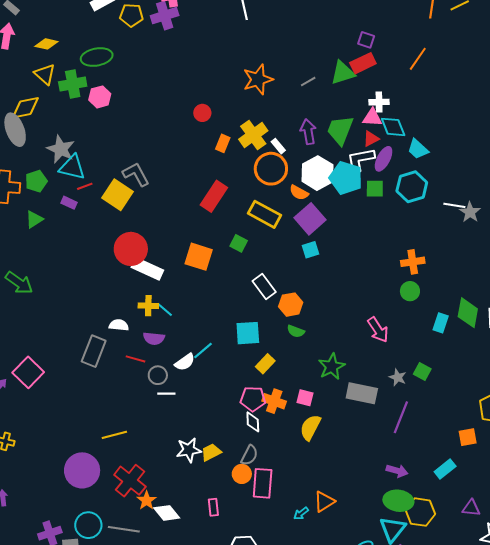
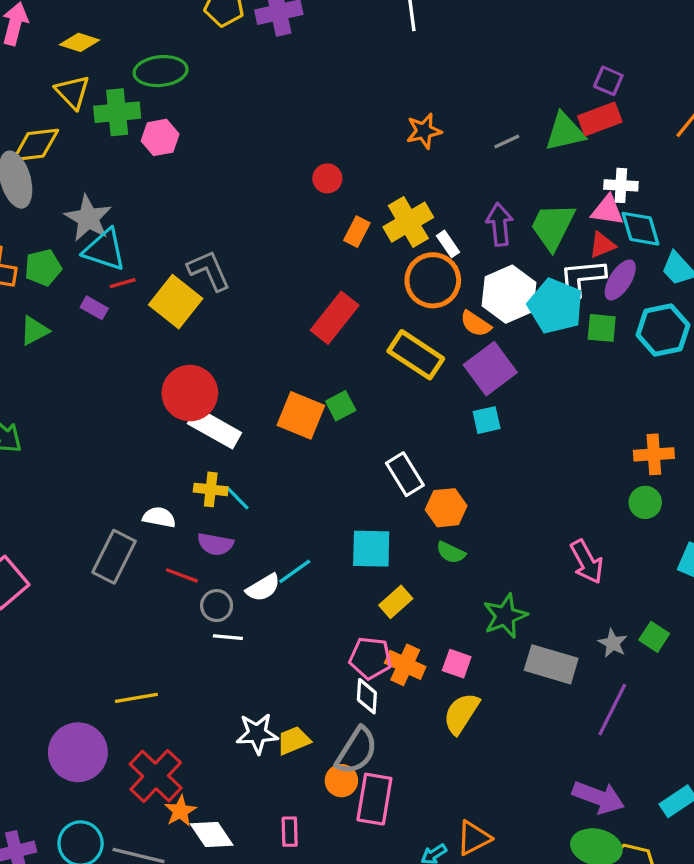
orange star: (258, 79) -> (424, 131), size x0.7
green square: (239, 243) -> (341, 406), moved, turned 30
gray semicircle: (249, 455) -> (357, 751), size x1.4
purple arrow: (397, 471) -> (598, 797), size x1.4

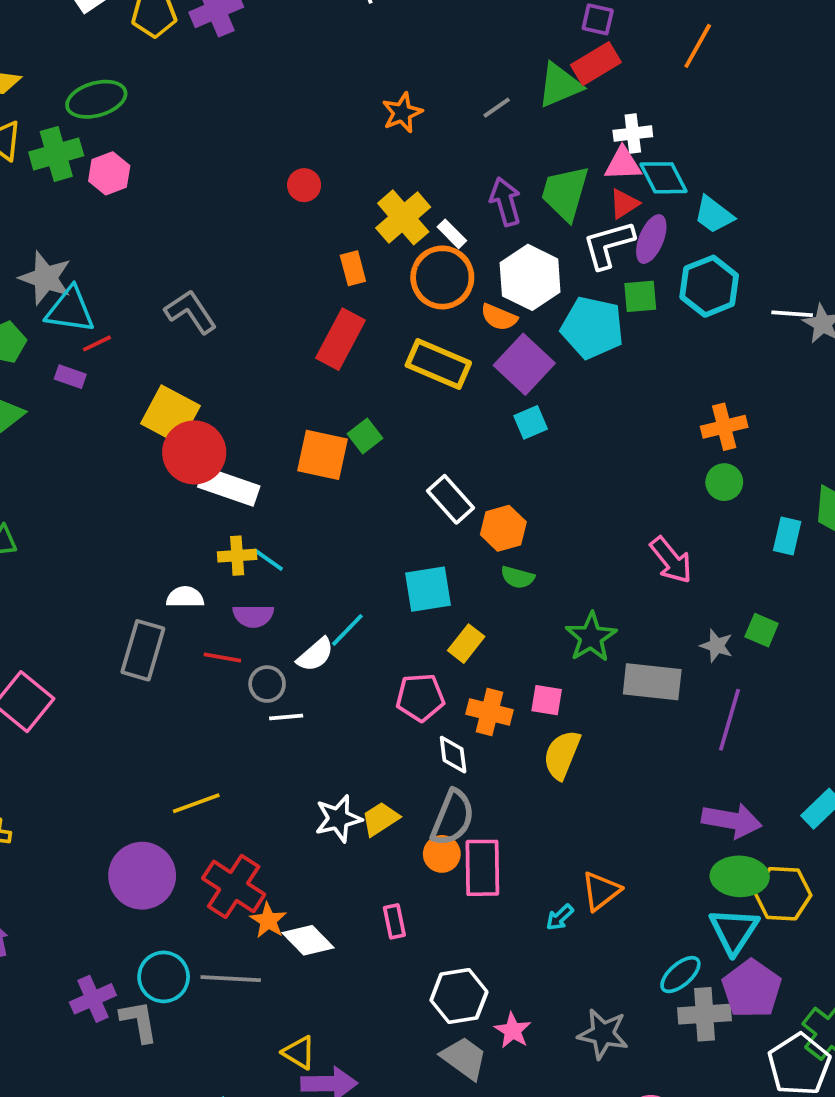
orange rectangle: (357, 232) -> (353, 268), moved, turned -32
yellow square: (176, 302) -> (170, 415), moved
cyan pentagon: (555, 306) -> (592, 328), moved
pink pentagon: (370, 658) -> (420, 697), moved

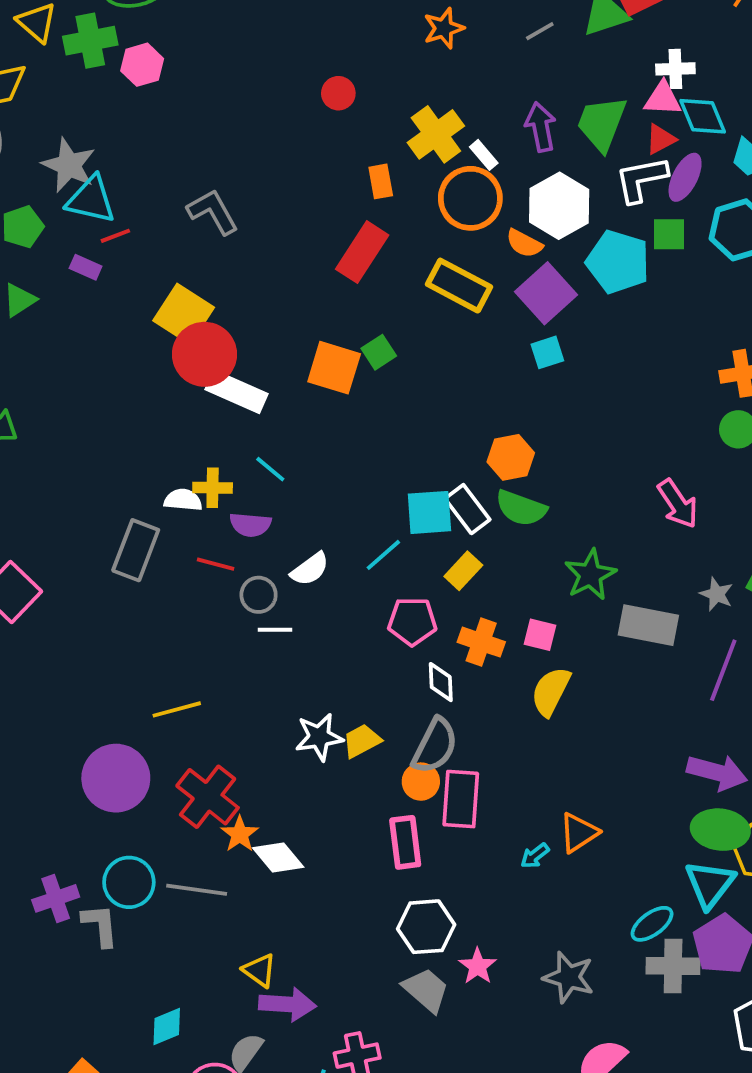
white rectangle: (451, 499) -> (467, 509), moved
yellow cross: (237, 556) -> (213, 488), moved
green semicircle: (518, 577) -> (521, 508), size x1.5
cyan line: (347, 630) -> (383, 555), moved
pink rectangle: (394, 921) -> (405, 842), moved, size x1.5

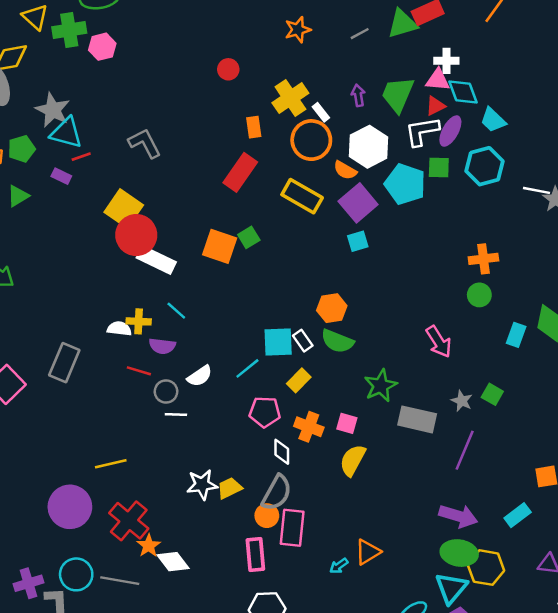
purple arrow: (541, 127) -> (358, 95), size x0.7
white rectangle: (467, 509) -> (303, 341), size x0.7
gray rectangle: (136, 550) -> (64, 363), moved

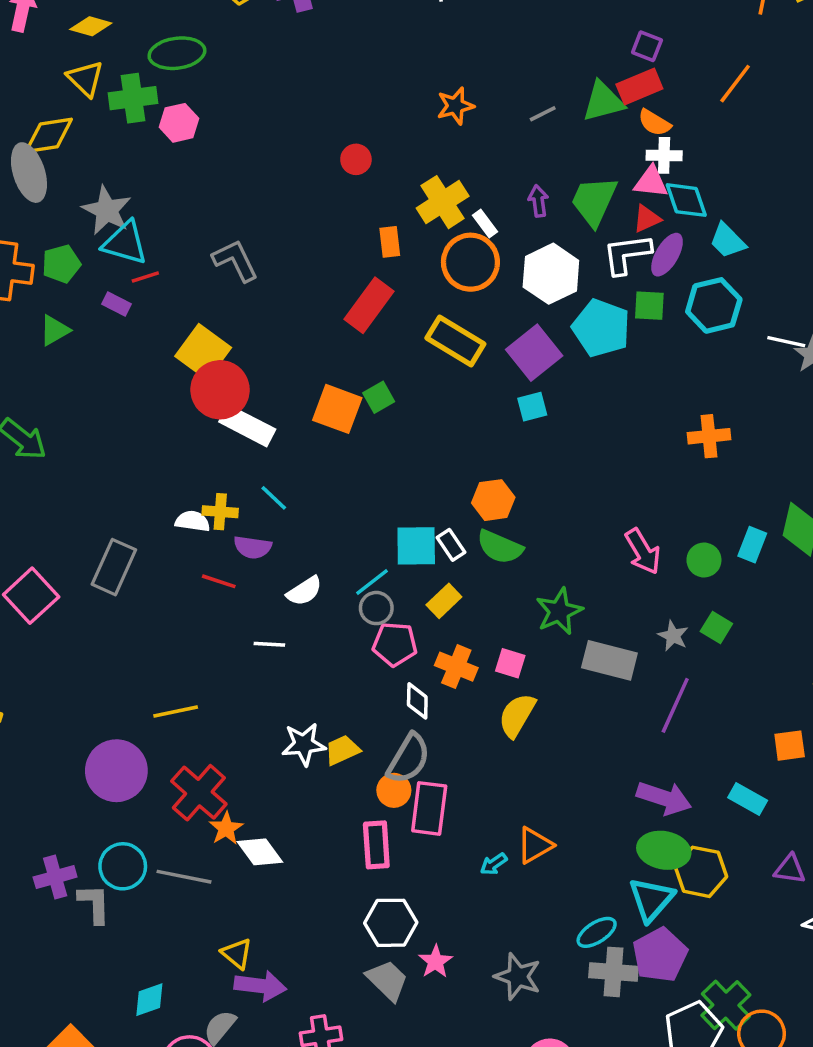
orange semicircle: (345, 170) -> (654, 123), moved
green circle: (479, 295) -> (704, 560), moved
gray circle: (166, 392) -> (376, 608), moved
cyan rectangle: (518, 515) -> (748, 799), turned 65

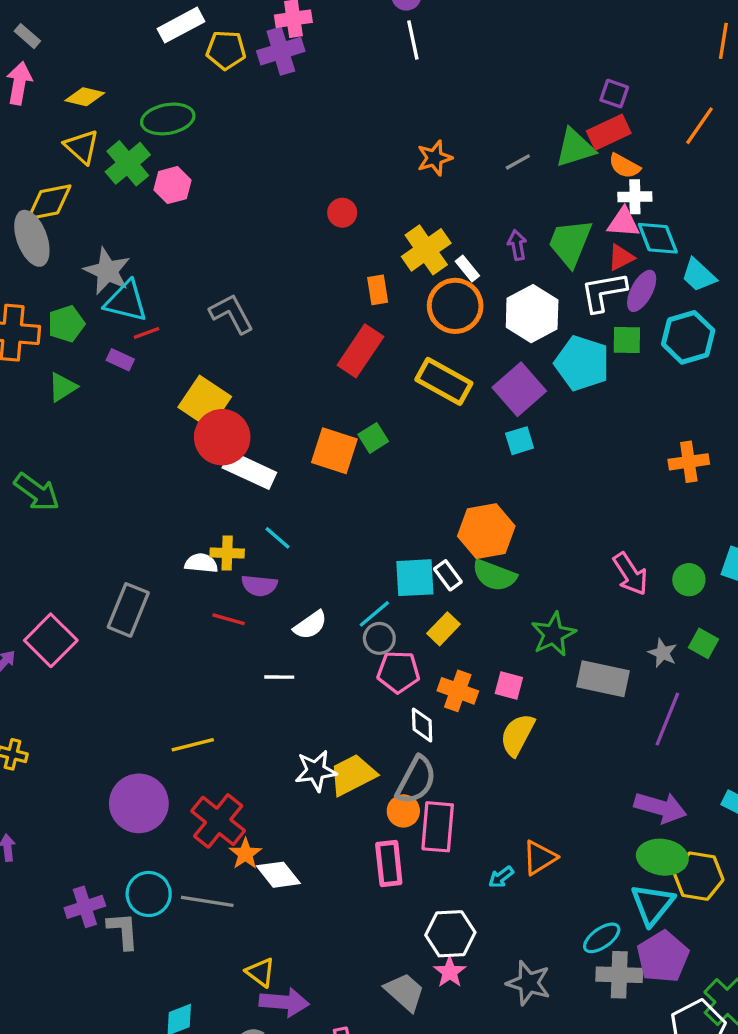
green cross: (133, 98) -> (128, 163), turned -30
orange hexagon: (493, 500) -> (486, 531), size x1.4
yellow trapezoid: (342, 750) -> (353, 775), size x1.4
white hexagon: (391, 923) -> (450, 934), moved

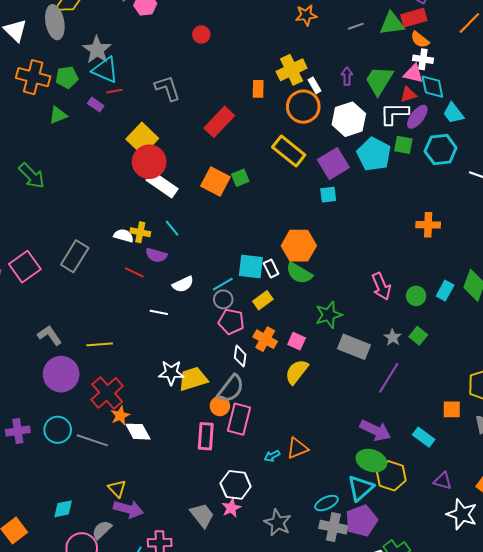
red circle: (342, 213) -> (201, 34), moved
red rectangle: (360, 351) -> (219, 122), moved
gray L-shape: (123, 931) -> (50, 335), moved, turned -40

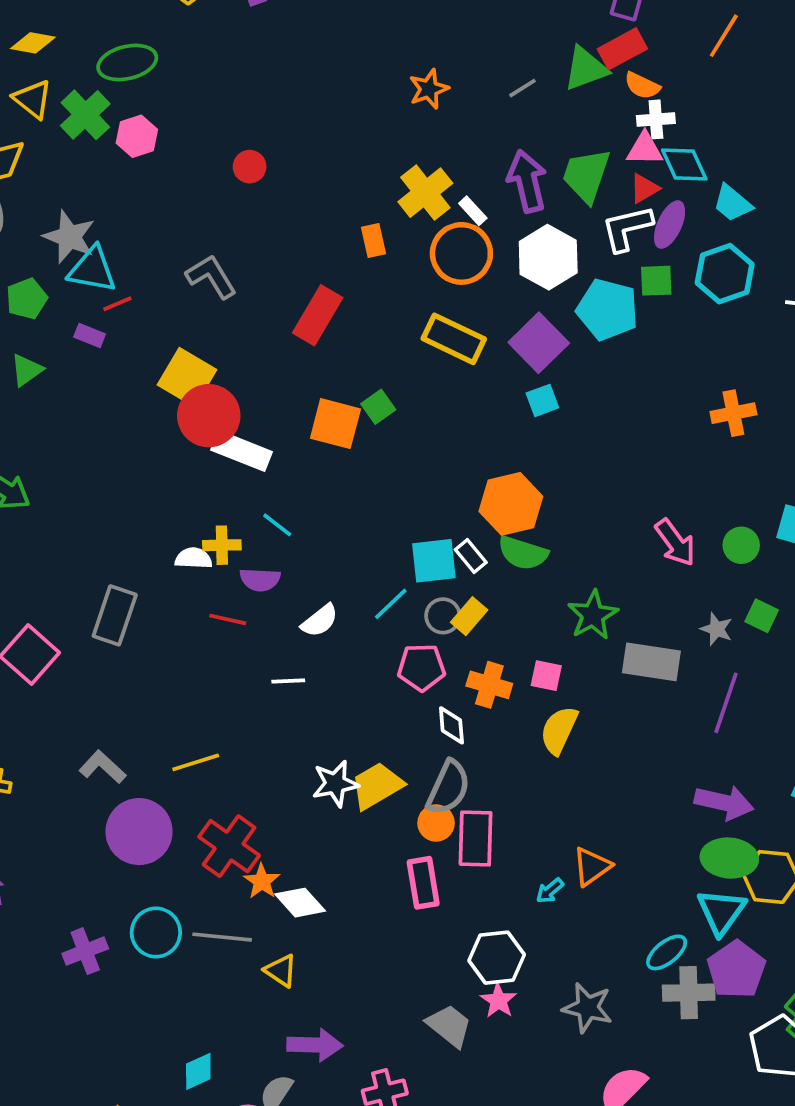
purple arrow: (347, 76) -> (527, 181), size x1.8
gray circle: (223, 299) -> (443, 616), moved
yellow triangle: (117, 489) -> (281, 971), moved

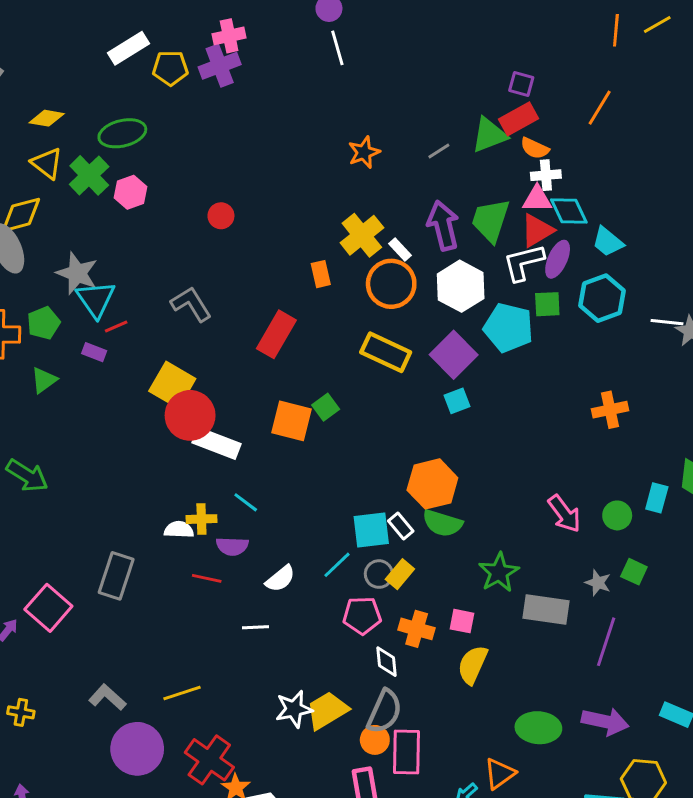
red triangle: (644, 188) -> (537, 231), size x1.4
cyan triangle: (92, 270) -> (96, 299), turned 45
green ellipse: (729, 858) -> (538, 728), moved

